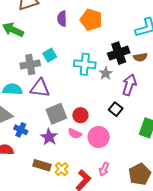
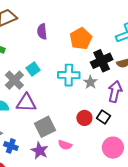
orange pentagon: (91, 20) -> (81, 39), moved, turned 30
gray cross: (30, 65) -> (14, 80), turned -30
red circle: (80, 115) -> (84, 118), moved
pink circle: (99, 137) -> (113, 148), moved

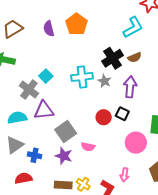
purple semicircle: (42, 32) -> (49, 29), moved
orange pentagon: (81, 39) -> (77, 24), moved

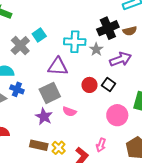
purple arrow: (130, 87) -> (121, 59), turned 55
purple triangle: (44, 110) -> (58, 66), moved
blue cross: (35, 155) -> (17, 89), moved

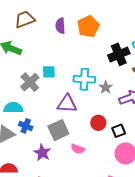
black cross: (108, 28) -> (119, 54), moved
cyan square: (39, 35) -> (49, 72), turned 32
black square: (109, 84) -> (119, 131), moved, turned 32
purple star: (44, 117) -> (42, 153), moved

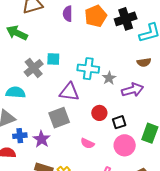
black cross: (119, 54) -> (126, 19), moved
blue cross: (26, 126) -> (20, 136), moved, turned -32
pink semicircle: (78, 149) -> (87, 143), moved

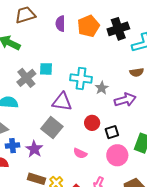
gray square: (59, 118) -> (52, 128), turned -30

